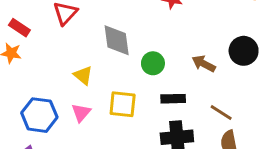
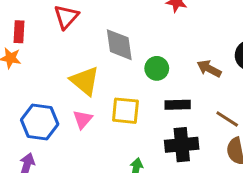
red rectangle: (19, 28) -> (19, 32), turned 60
yellow triangle: (83, 75) -> (85, 81), size x1.5

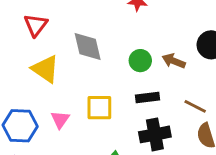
green circle: (157, 68) -> (140, 61), moved
yellow triangle: (85, 81) -> (45, 69), moved

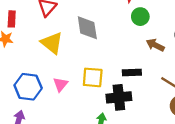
green circle: (140, 61) -> (140, 17), moved
black cross: (155, 134) -> (119, 97), moved

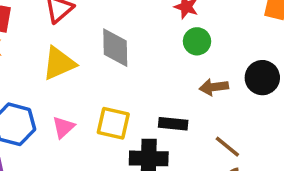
yellow triangle: (52, 43) -> (59, 63), turned 50
brown arrow: (155, 45) -> (214, 87), turned -42

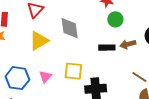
black rectangle: (173, 124) -> (107, 48), moved

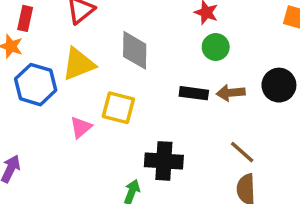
yellow square: (73, 71) -> (118, 108), moved
blue hexagon: (17, 78) -> (36, 85), moved

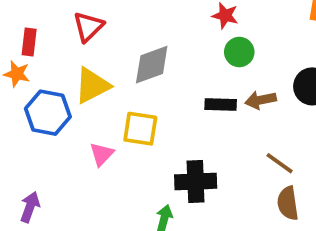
gray diamond: (135, 50) -> (152, 65), turned 75

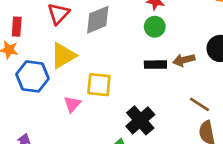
green circle: (239, 52) -> (155, 27), moved
gray diamond: (152, 65) -> (98, 20), moved
black cross: (196, 182) -> (140, 120), turned -36

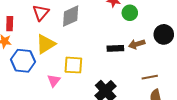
green circle: (155, 27) -> (130, 13), moved
brown line: (200, 104) -> (150, 77), turned -42

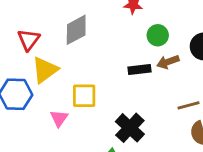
red triangle: (41, 13) -> (29, 40), moved
green circle: (130, 13) -> (158, 35), moved

